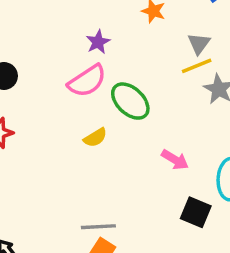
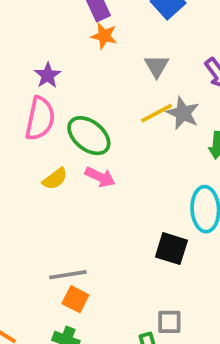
yellow line: (197, 66) -> (157, 113), moved
pink semicircle: (87, 81) -> (40, 119), turned -39
pink arrow: (175, 160) -> (100, 177), moved

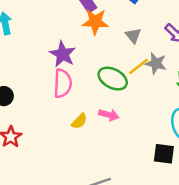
orange star: (104, 36) -> (95, 22), size x1.5
purple star: (48, 75) -> (63, 54), size x1.5
green ellipse: (89, 136) -> (113, 79), moved

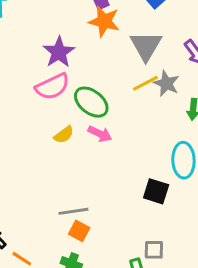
gray triangle: (133, 36) -> (146, 46), size x1.6
green ellipse: (113, 79) -> (91, 102), moved
pink semicircle: (63, 83) -> (52, 87), turned 52

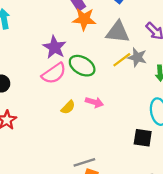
gray triangle: (146, 46) -> (118, 32), turned -45
green ellipse: (91, 102) -> (82, 66), moved

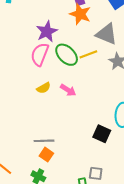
yellow line: (122, 60) -> (88, 54), moved
pink semicircle: (54, 73) -> (40, 54), turned 130

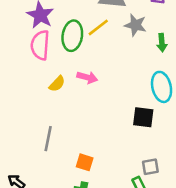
green ellipse: (67, 55) -> (72, 36), turned 70
gray line: (44, 141) -> (48, 139), moved, turned -60

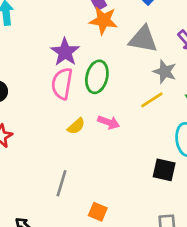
yellow line: (98, 27) -> (152, 100), moved

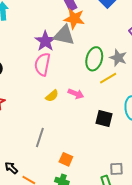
gray triangle: (143, 39) -> (64, 35), moved
green ellipse: (97, 77) -> (94, 59), moved
black square: (164, 170) -> (104, 118), moved

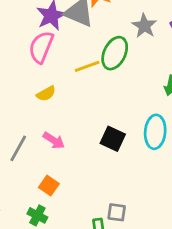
gray star: (118, 58) -> (144, 26), moved
yellow line: (108, 78) -> (87, 66), moved
pink arrow: (76, 94) -> (54, 140), moved

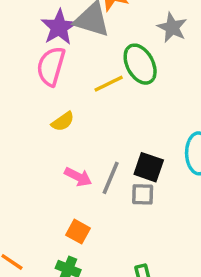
green ellipse: (115, 53) -> (140, 64), turned -48
gray line: (18, 148) -> (111, 178), moved
gray square: (117, 212) -> (143, 194), moved

